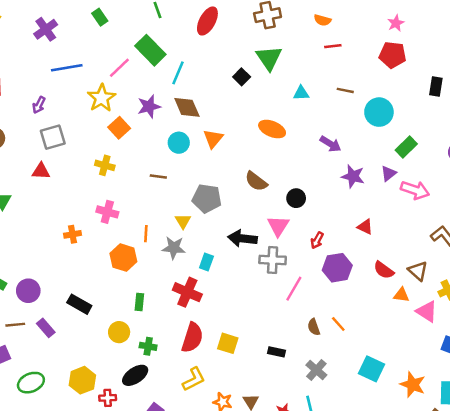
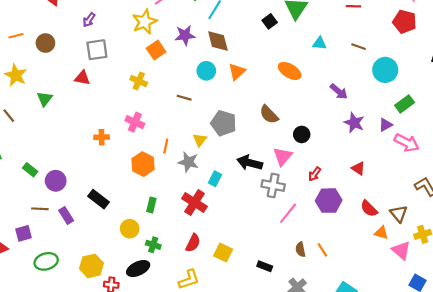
red semicircle: (192, 338) -> (193, 243), size x0.7

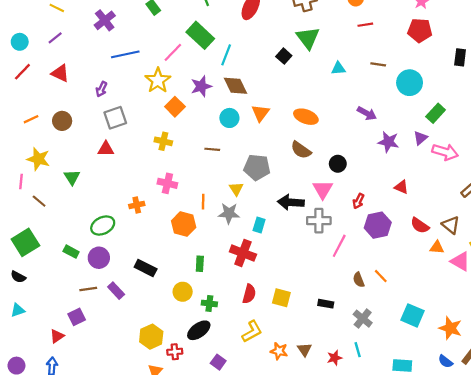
orange ellipse: (290, 71) -> (306, 117), moved
green ellipse: (46, 261) -> (103, 226), moved

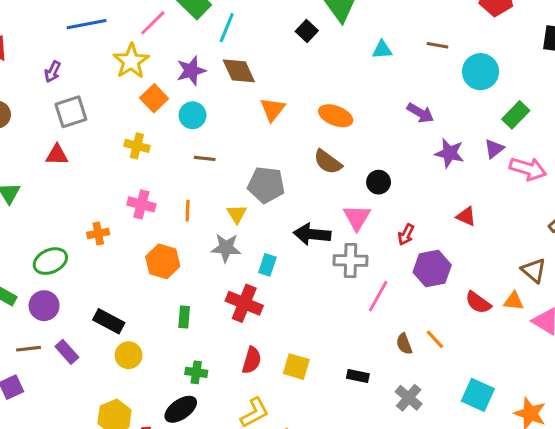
cyan circle: (229, 118) -> (193, 115), moved
orange line: (203, 202) -> (188, 211), moved
red semicircle: (420, 226) -> (478, 303), moved
yellow circle: (183, 292) -> (129, 355), moved

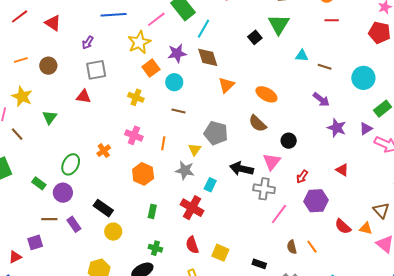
brown line: (438, 45) -> (325, 67), moved
orange cross: (98, 233) -> (104, 151), turned -32
green ellipse: (50, 261) -> (71, 164), turned -45
red semicircle: (252, 360) -> (192, 245), turned 138

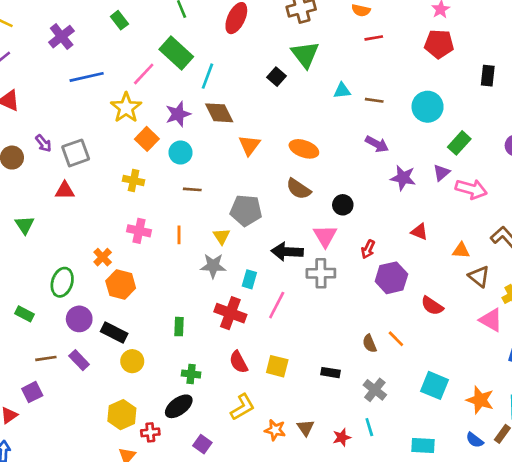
purple arrow: (88, 43) -> (43, 143), moved, turned -64
orange hexagon: (143, 174) -> (121, 284), moved
purple circle: (63, 193) -> (79, 319), moved
pink line: (279, 214) -> (277, 305), moved
orange triangle: (366, 228) -> (461, 250), moved

